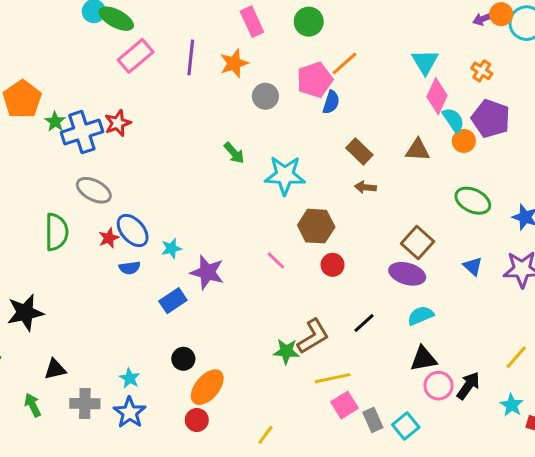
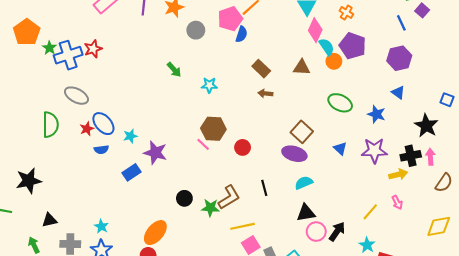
cyan star: (285, 175) -> (209, 85), size x0.6
brown hexagon: (316, 226) -> (213, 129), moved
black line: (364, 323) -> (264, 188), turned -63
black circle: (183, 359) -> (184, 198), moved

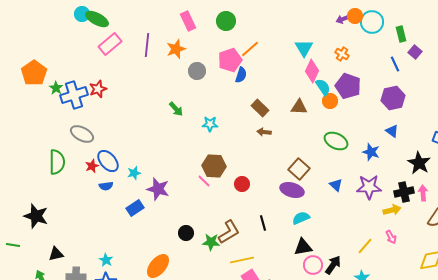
black star: (29, 181) -> (36, 216), turned 30

